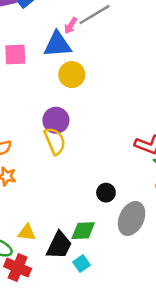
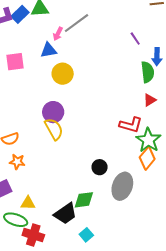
blue triangle: (57, 44) -> (49, 50), size x0.7
yellow triangle: (27, 233) -> (28, 203), moved
black trapezoid: (59, 245) -> (65, 214), turned 35
cyan square: (81, 264) -> (86, 235), moved

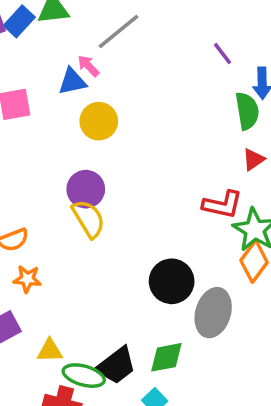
pink arrow: (58, 34) -> (88, 66), moved, turned 112
black circle: (100, 167) -> (172, 281), size x1.6
green diamond: (84, 200) -> (166, 357), moved
green ellipse: (16, 220) -> (84, 376), moved

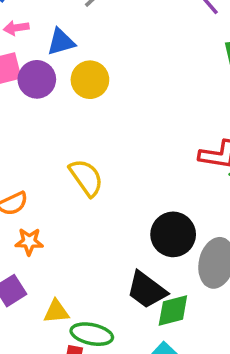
pink arrow: (88, 66) -> (16, 28), moved, turned -50
purple circle: (86, 189) -> (37, 79), moved
black trapezoid: (116, 366) -> (147, 290), moved, turned 78

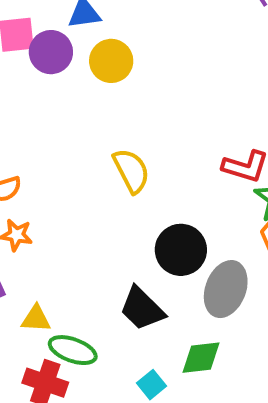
yellow semicircle: (86, 178) -> (131, 171), moved
green diamond: (173, 311) -> (201, 358), moved

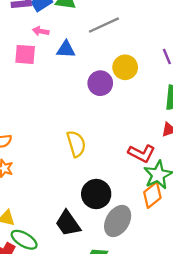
purple circle: (51, 52) -> (100, 83), moved
yellow circle: (111, 61) -> (125, 67), moved

